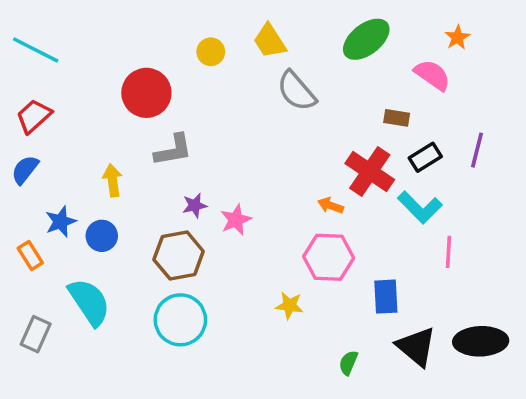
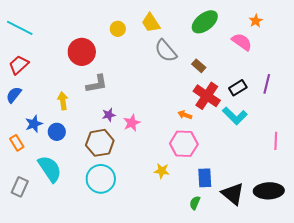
brown rectangle: (397, 118) -> (199, 66), moved, turned 32
pink line: (448, 252) -> (276, 141), moved
blue rectangle: (386, 297) -> (205, 178), moved

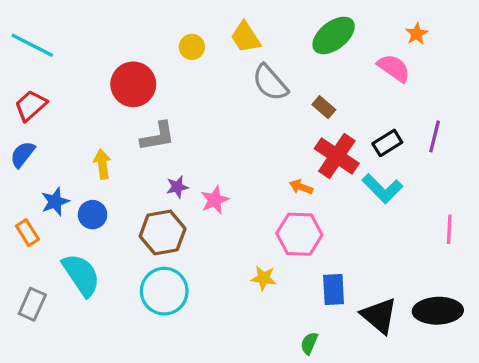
green semicircle: (195, 203) -> (309, 343), moved

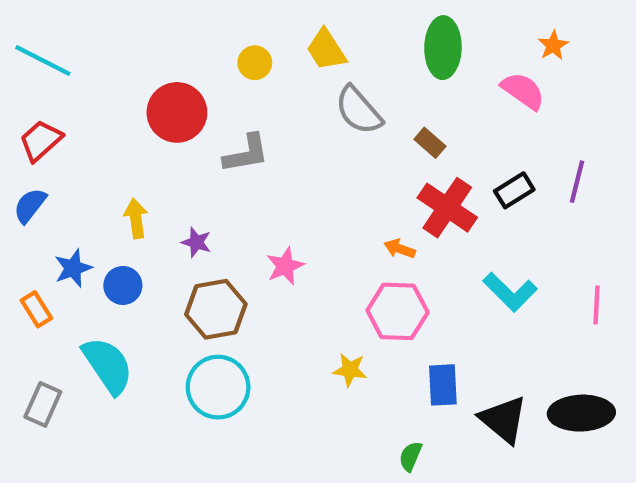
green ellipse: (334, 35) -> (443, 48), turned -51
gray L-shape: (158, 136) -> (246, 154), moved
purple star: (177, 187) -> (196, 242), moved, turned 30
cyan L-shape: (382, 189) -> (510, 292), moved

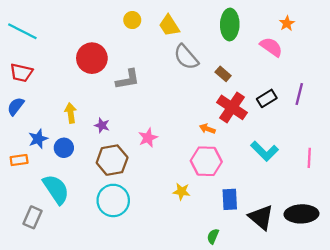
yellow circle: (255, 63) -> (132, 20), moved
red trapezoid: (41, 141) -> (21, 73), turned -125
orange rectangle: (36, 309) -> (19, 160), turned -66
gray rectangle: (43, 404) -> (32, 217), moved

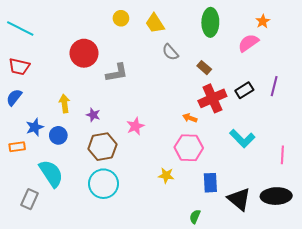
pink semicircle: (271, 47) -> (248, 43), turned -70
gray semicircle: (186, 57) -> (170, 52), size x0.7
red cross: (232, 107) -> (212, 98), turned 32
pink line: (309, 158) -> (282, 155), moved

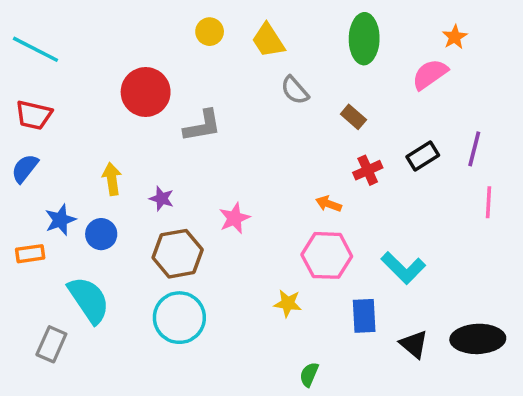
red cross: (212, 98) -> (368, 170), size x0.6
cyan L-shape: (242, 138) -> (403, 268), moved
pink line: (282, 155) -> (488, 202), moved
black triangle: (239, 199) -> (414, 344), size x0.7
green semicircle: (195, 217) -> (309, 374), moved

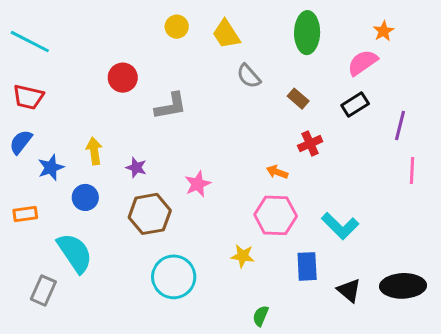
red circle: (146, 92) -> (123, 78), size x0.7
black rectangle: (423, 156) -> (355, 105), moved
blue star: (60, 220) -> (51, 167), moved
cyan circle: (179, 318) -> (174, 277), moved

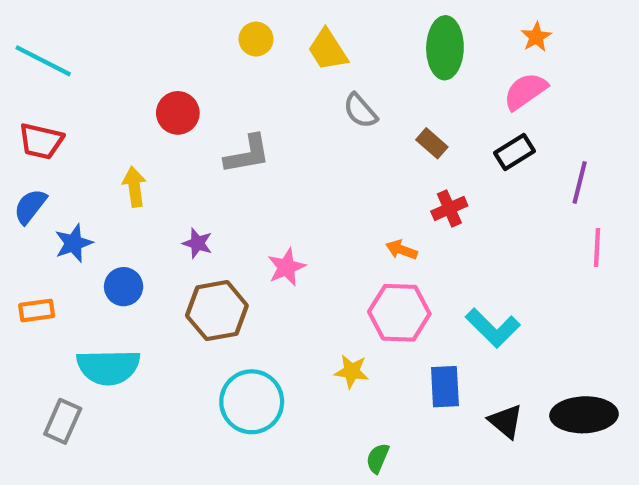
orange star: (384, 31) -> (536, 37), moved
yellow arrow: (94, 151) -> (134, 187), moved
cyan semicircle: (75, 253) -> (108, 367), turned 123

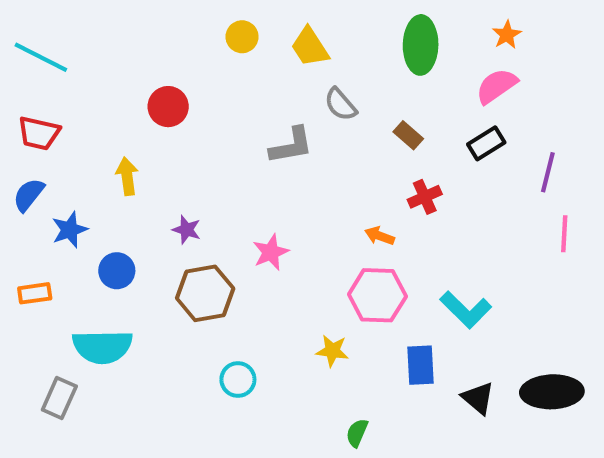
gray L-shape: (247, 154) -> (291, 146), moved
cyan circle: (252, 402) -> (238, 380), size x0.6

